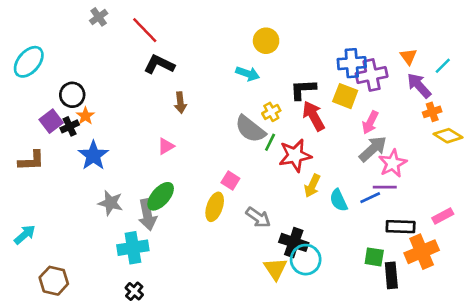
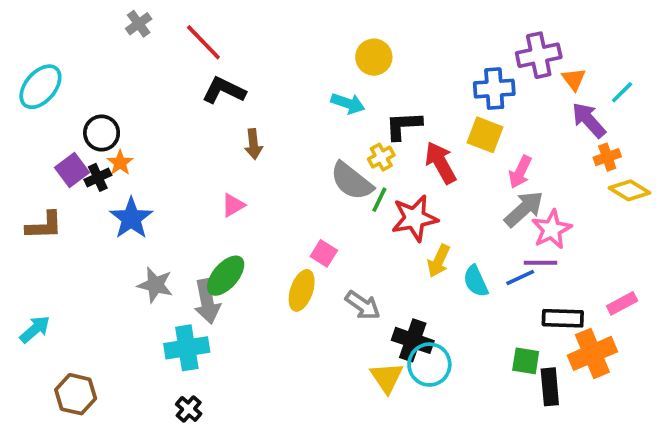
purple cross: (372, 75) -> (539, 55), moved
black L-shape: (303, 90) -> (403, 126), moved

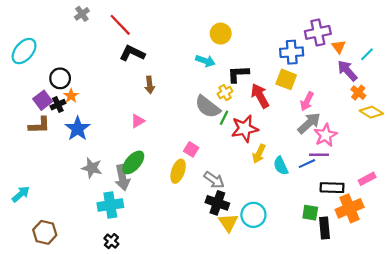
orange cross: (607, 157) -> (358, 93), turned -32
brown L-shape: (44, 226) -> (39, 125), moved
black cross: (413, 340) -> (217, 203), moved

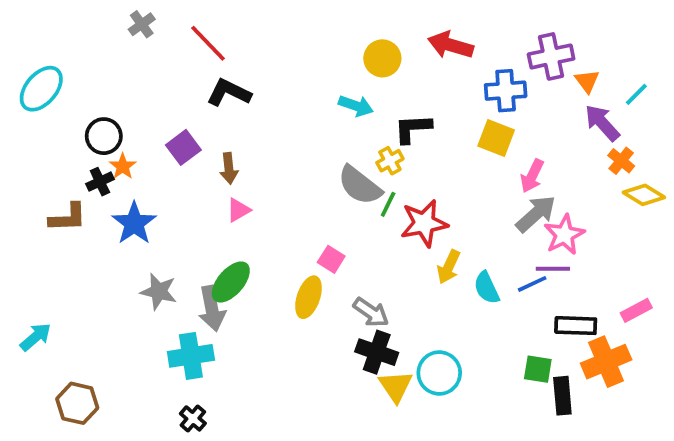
brown arrow: (150, 85) -> (229, 168), moved
red arrow: (260, 96) -> (451, 45), moved, turned -45
purple square: (43, 100) -> (183, 147), moved

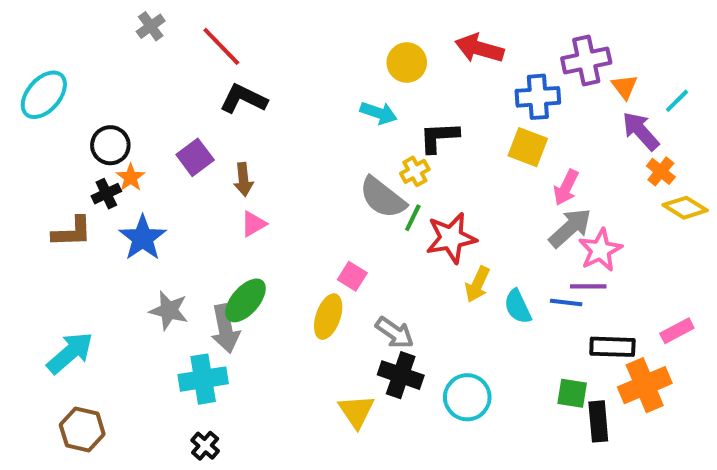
blue line: (532, 284) -> (566, 302), turned 32
cyan arrow: (36, 337) -> (70, 353), moved, size x1.4
yellow triangle: (396, 386) -> (356, 411), moved

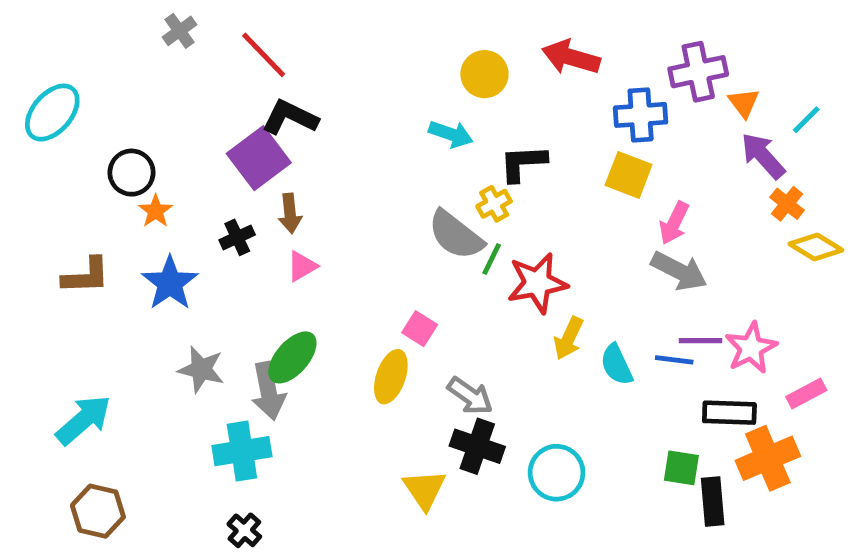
purple square: (195, 157) -> (259, 158), moved, size x1.4
black cross: (106, 194) -> (237, 237), moved
gray arrow: (570, 228) -> (679, 271), turned 69
pink star: (600, 250) -> (751, 348), moved

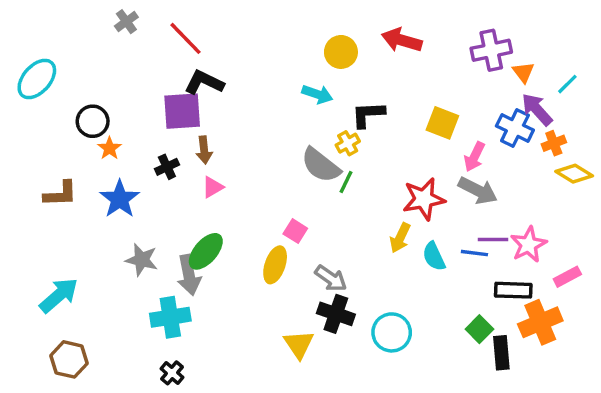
blue cross: (641, 115) -> (515, 128), moved, turned 30
purple square: (259, 158) -> (182, 111), turned 33
orange cross: (787, 204) -> (554, 143), turned 30
red star: (537, 283) -> (424, 199), moved
green square: (681, 468) -> (479, 329), turned 36

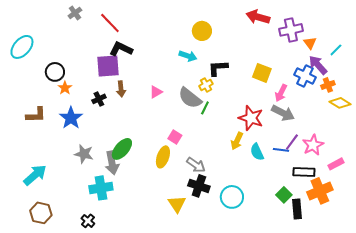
red arrow: (402, 40) -> (258, 17), moved
pink triangle: (213, 187) -> (156, 92), moved
red star: (424, 199) -> (251, 118), turned 30
purple line: (493, 240) -> (292, 142), turned -54
black cross: (172, 373) -> (88, 221), moved

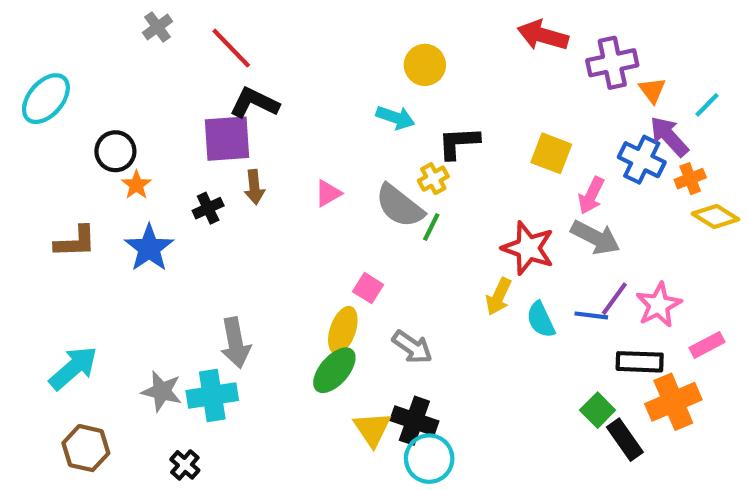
green ellipse: (122, 149) -> (334, 370), moved
gray star: (84, 154) -> (162, 391), moved
black cross: (199, 186) -> (414, 421), moved
cyan circle: (232, 197) -> (429, 459), moved
black rectangle: (297, 209) -> (625, 440), turned -30

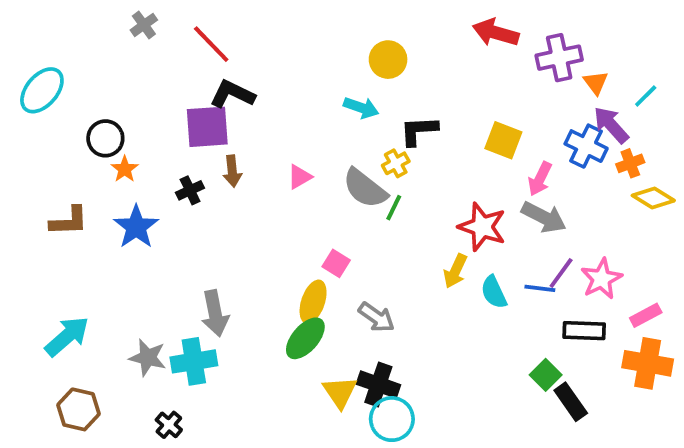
orange cross: (673, 402) -> (648, 363), moved, turned 33

